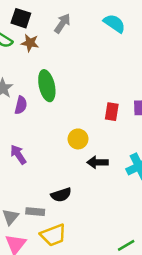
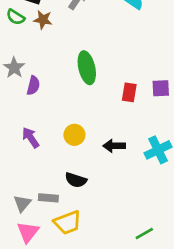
green ellipse: (47, 86) -> (87, 68), moved
yellow circle: (78, 139) -> (74, 135), moved
black semicircle: (61, 195) -> (76, 180), turned 36

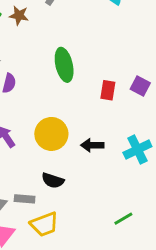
purple square: (161, 88) -> (140, 86), turned 30
yellow circle: (74, 135) -> (51, 134), size x1.5
green line: (144, 233) -> (123, 219), moved

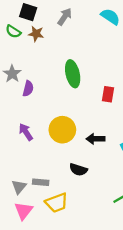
black semicircle: (53, 181) -> (78, 170), moved

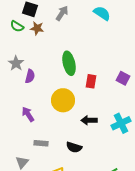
red rectangle: (108, 94) -> (91, 81), moved
yellow circle: (62, 130) -> (63, 100), moved
gray rectangle: (41, 182) -> (41, 143), moved

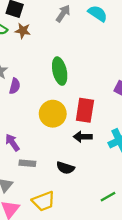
gray arrow: (62, 13) -> (63, 13), moved
red rectangle: (91, 81) -> (85, 110), moved, size x1.5
purple arrow: (28, 114) -> (12, 142), moved

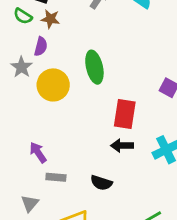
purple semicircle: (15, 86) -> (41, 46), moved
yellow circle: (53, 114) -> (53, 85), moved

